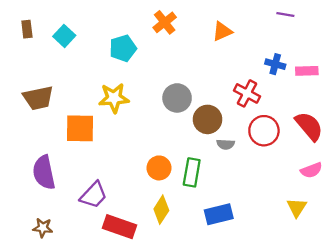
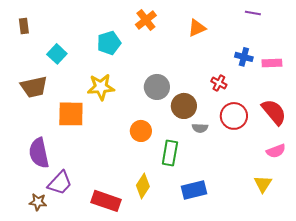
cyan square: (64, 36) -> (57, 54), moved
red cross: (247, 93) -> (219, 83), size x0.7
orange circle: (159, 168) -> (141, 131), moved
purple trapezoid: (94, 195) -> (60, 183), moved

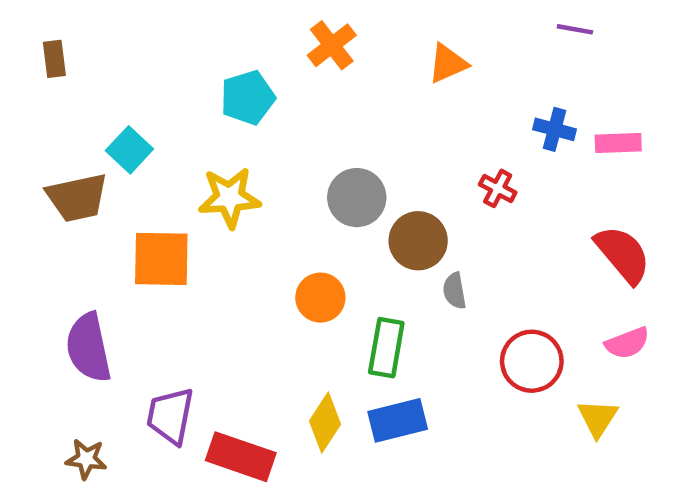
cyan square: (57, 54) -> (129, 150), moved
red circle: (234, 116) -> (532, 361), moved
gray semicircle: (200, 128) -> (454, 291), turned 77
purple trapezoid: (60, 183) -> (170, 416), moved, turned 148
blue rectangle: (194, 190) -> (398, 420), moved

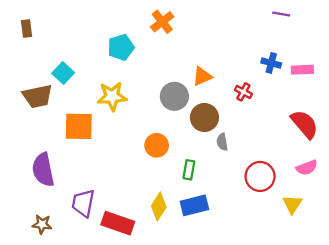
orange triangle: (448, 63) -> (202, 76), moved
green rectangle: (386, 348) -> (189, 170), size x0.7

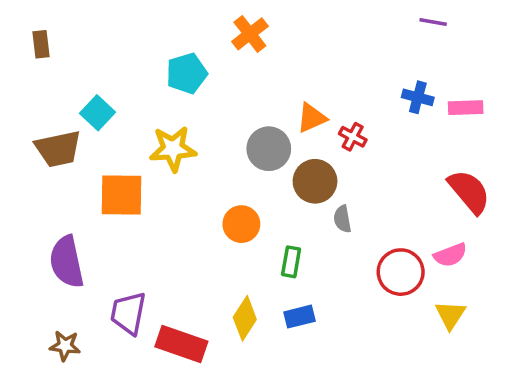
red cross: (243, 92) -> (353, 137), moved
pink semicircle: (307, 168) -> (450, 255), moved
blue rectangle: (194, 205) -> (300, 317), size x0.7

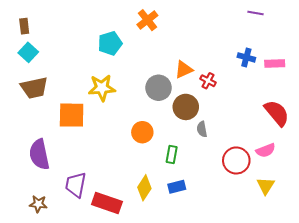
cyan square: (97, 113) -> (28, 52), moved

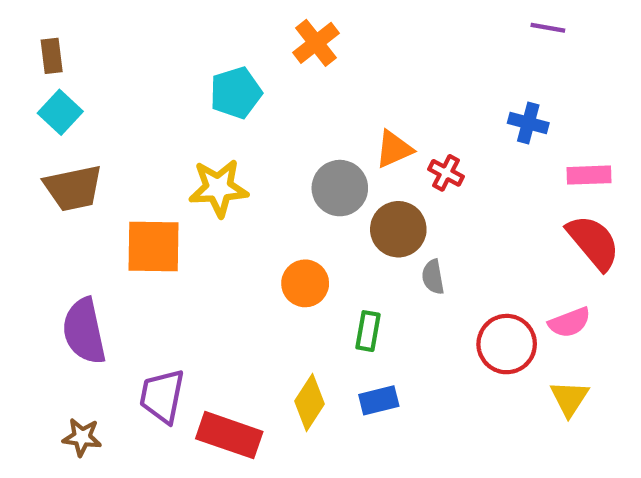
pink rectangle: (275, 64) -> (589, 175), moved

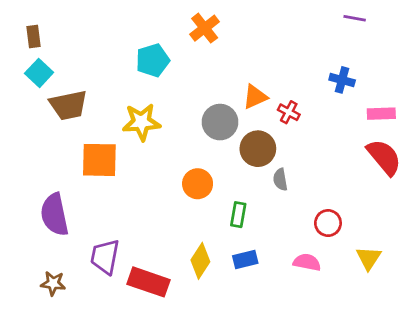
brown trapezoid: (73, 188) -> (69, 105), moved
pink semicircle: (569, 322) -> (307, 262), moved, turned -148
red circle: (507, 344) -> (328, 223), size x0.7

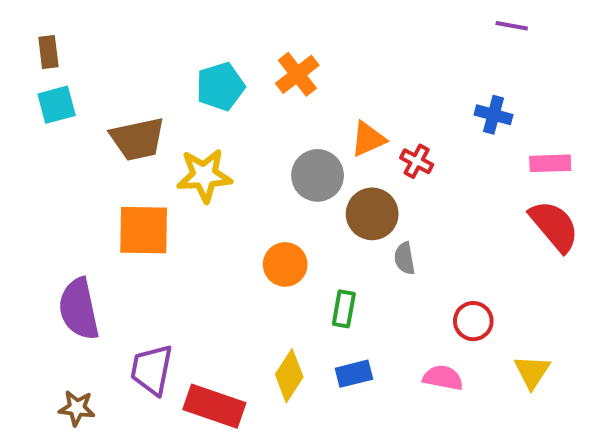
orange cross: (205, 28) -> (297, 74), moved
cyan square: (39, 73) -> (57, 105), turned 32
brown trapezoid: (69, 105) -> (137, 139), moved

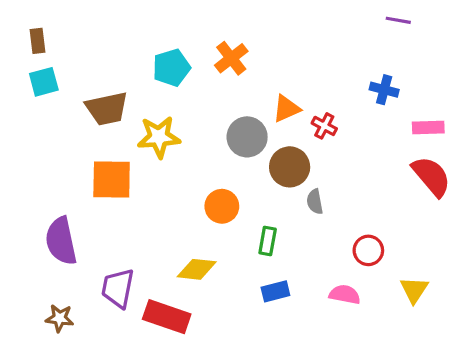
yellow diamond: (289, 376) -> (197, 269), moved, turned 63

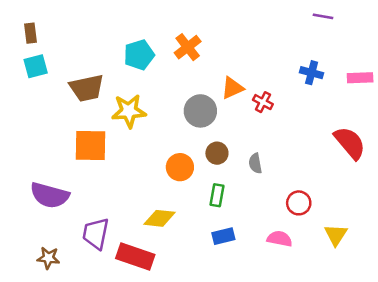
pink rectangle: (428, 128) -> (360, 78), moved
brown circle: (290, 167) -> (217, 153), moved, size x0.7
purple semicircle: (61, 241) -> (50, 195), turned -63

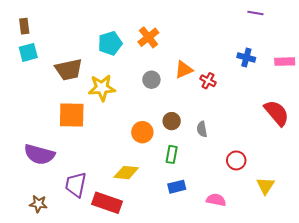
gray circle: (200, 111) -> (151, 80), moved, size x0.7
pink semicircle: (280, 239) -> (216, 200), moved

